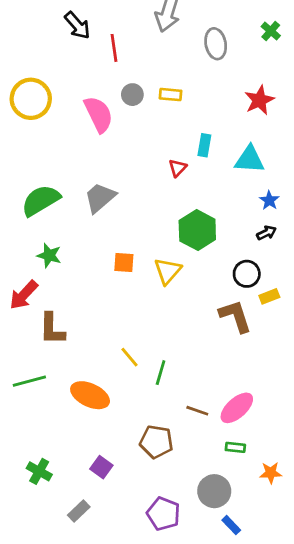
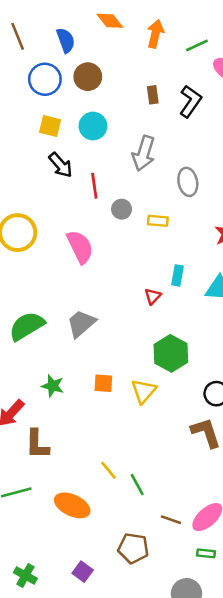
gray circle: (132, 95) -> (122, 209), moved
yellow rectangle: (170, 95) -> (158, 221), moved
green star: (49, 255) -> (53, 386), moved
green line: (161, 373) -> (137, 485), turned -45

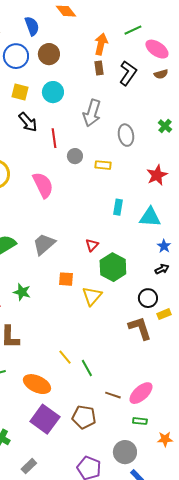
orange arrow: (155, 34) -> (101, 44), moved
red triangle: (153, 296) -> (92, 245), moved
orange square: (103, 383) -> (66, 279), moved
purple square: (83, 572) -> (45, 419), moved, size x1.8

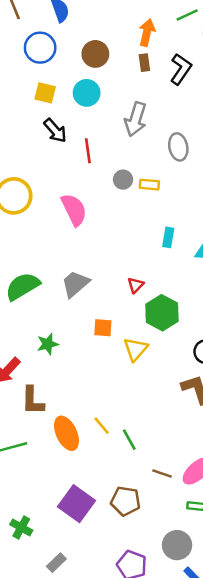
brown circle: (49, 54) -> (95, 54), moved
gray circle: (75, 156) -> (123, 180), moved
green star: (22, 292) -> (48, 344), turned -30
orange ellipse: (37, 384) -> (66, 433), moved, turned 40

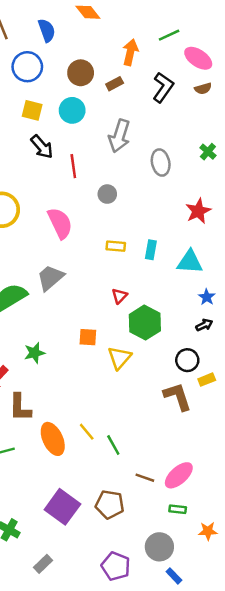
brown rectangle: (144, 63) -> (115, 84), moved, turned 70
yellow rectangle: (149, 185) -> (116, 246), moved
gray trapezoid: (75, 284) -> (50, 278), moved

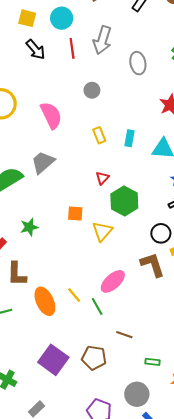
red line: (73, 166) -> (72, 48), moved
yellow rectangle: (116, 246) -> (99, 135), turned 63
pink ellipse: (179, 475) -> (113, 281), moved

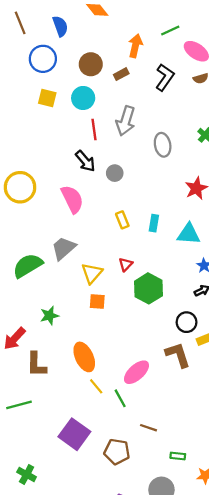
black arrow: (36, 49) -> (85, 161), moved
yellow triangle: (102, 231) -> (92, 273), moved
orange ellipse: (45, 301) -> (84, 357), moved
purple square: (53, 360) -> (74, 434), moved

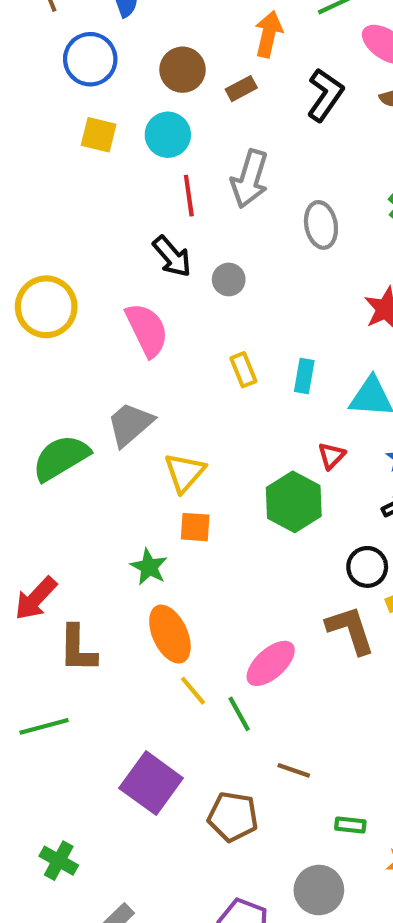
red triangle: (126, 264) -> (331, 456), moved
green star: (49, 316) -> (149, 567), moved, turned -30

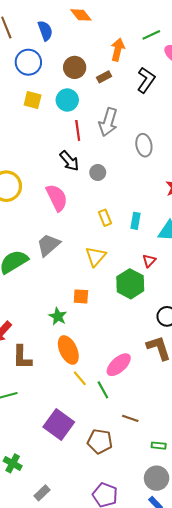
yellow triangle: (185, 473) -> (96, 257), moved
gray circle: (319, 890) -> (157, 478), moved

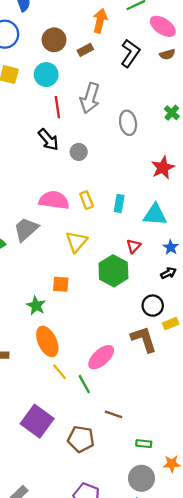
pink semicircle: (57, 198) -> (54, 200), moved, turned -56

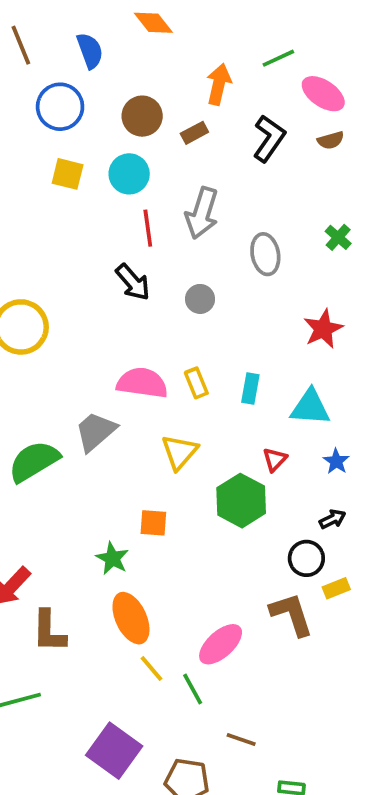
gray circle: (79, 152) -> (200, 299), moved
black arrow: (168, 273) -> (333, 519), moved

